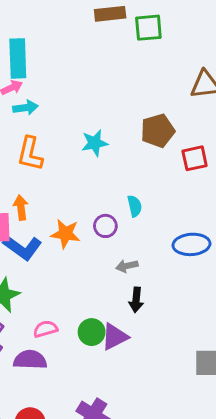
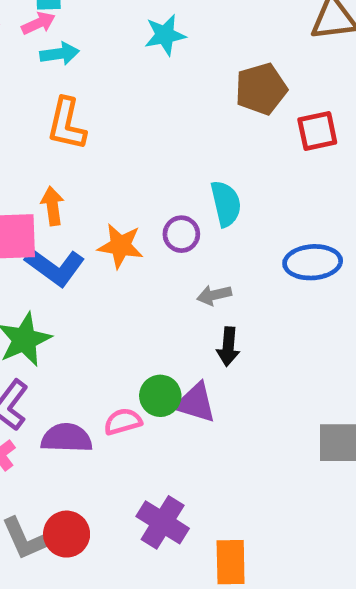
cyan star: (95, 143) -> (165, 35), moved
cyan semicircle: (135, 206) -> (226, 204), size x1.4
pink semicircle: (45, 329) -> (123, 422), moved
purple triangle: (115, 337) -> (195, 403), turned 44

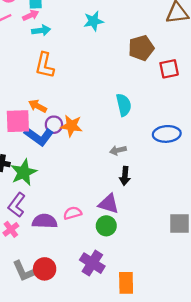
orange arrow: (52, 206) -> (38, 106), turned -54
purple circle: (181, 234) -> (54, 125), moved
green circle: (160, 396) -> (106, 226), moved

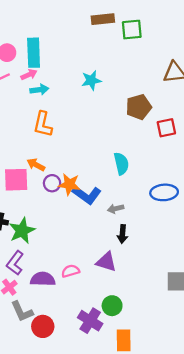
blue L-shape: (39, 136) -> (87, 195), moved
green circle: (106, 226) -> (112, 306), moved
gray L-shape: (24, 271) -> (22, 311), moved

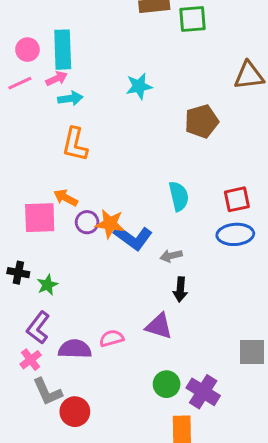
red square: (166, 128) -> (237, 199), moved
green star: (22, 231) -> (47, 285), size x0.6
purple cross: (90, 321) -> (203, 392), moved

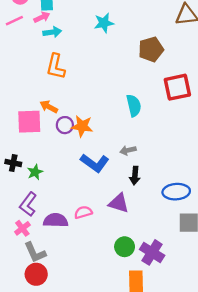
red square: (237, 199) -> (177, 87), moved, size x1.4
blue ellipse: (235, 234) -> (176, 192), moved
blue L-shape: (133, 237) -> (95, 163), moved
red circle: (75, 412) -> (36, 274), moved

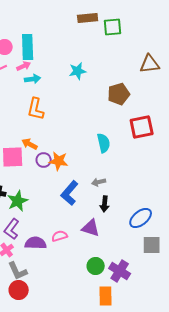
blue L-shape: (95, 163) -> (70, 193), turned 95
green star: (35, 172) -> (18, 201), size x1.5
blue ellipse: (176, 192) -> (141, 218), turned -35

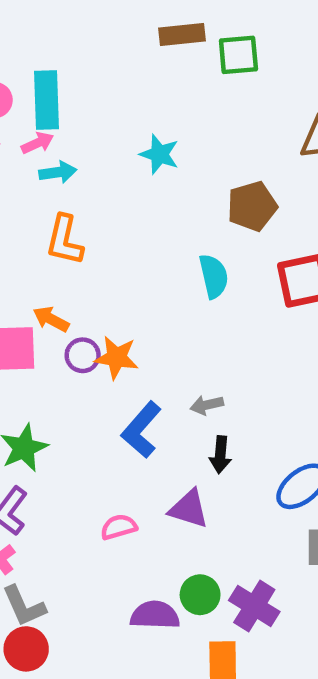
cyan star: (78, 71) -> (159, 154), turned 30
cyan semicircle: (104, 143) -> (214, 276), moved
purple semicircle: (36, 243) -> (155, 615), moved

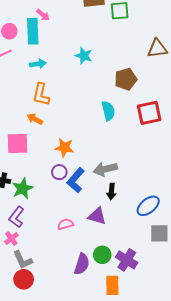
pink arrow: (37, 143) -> (43, 15), moved, turned 64
orange arrow: (51, 319) -> (35, 119), moved
purple circle: (83, 355) -> (59, 172), moved
gray arrow: (207, 405) -> (105, 169), size x1.6
purple semicircle: (155, 615) -> (82, 264), turned 105

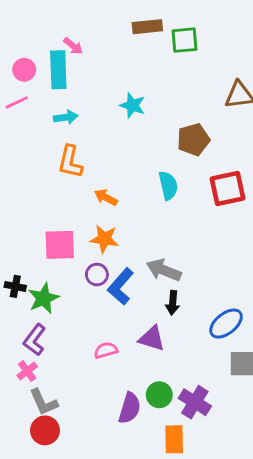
orange arrow: (35, 119) -> (106, 197), moved
pink square: (17, 144) -> (60, 245), moved
gray arrow: (105, 169) -> (164, 270), turned 35

